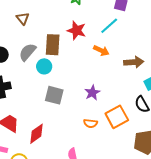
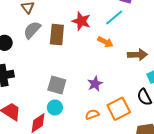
gray semicircle: (27, 52) -> (32, 30), moved
cyan circle: (44, 66) -> (55, 107), moved
orange semicircle: (91, 123) -> (92, 114), turned 152

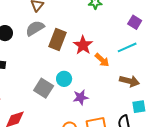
cyan line: (114, 18) -> (127, 47), moved
red star: (81, 21) -> (83, 45), moved
cyan circle: (55, 107) -> (64, 79), moved

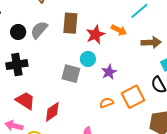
gray semicircle: (35, 28) -> (39, 30), moved
red star: (83, 45) -> (95, 35), moved, turned 30

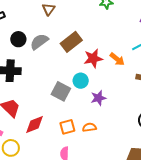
brown rectangle: (70, 23) -> (71, 42), turned 35
orange square: (133, 97) -> (67, 127), moved, size x0.7

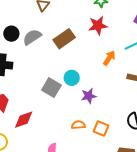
red star: (93, 58) -> (98, 25), moved
orange arrow: (117, 59) -> (109, 58), turned -98
orange square: (67, 127) -> (101, 129), moved, turned 35

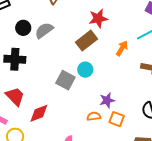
red star: (98, 25) -> (98, 18), moved
brown rectangle: (64, 39) -> (86, 41), moved
purple star: (89, 96) -> (107, 100), moved

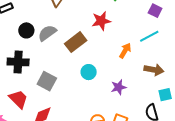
brown rectangle: (86, 41) -> (76, 42), moved
gray square: (65, 80) -> (47, 81), moved
purple star: (107, 100) -> (119, 87), moved

